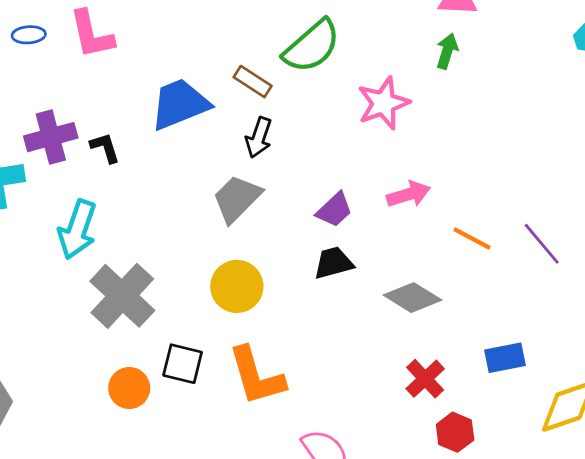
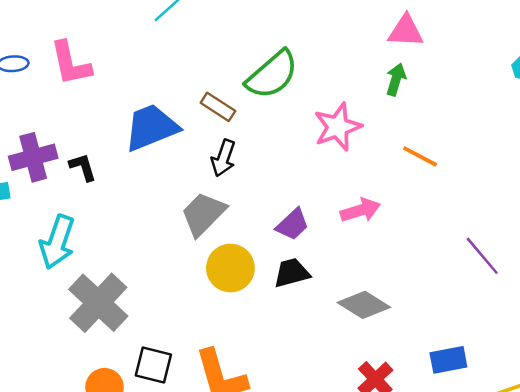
orange line: (472, 239) -> (420, 156), moved
yellow circle: (237, 286) -> (230, 268), moved

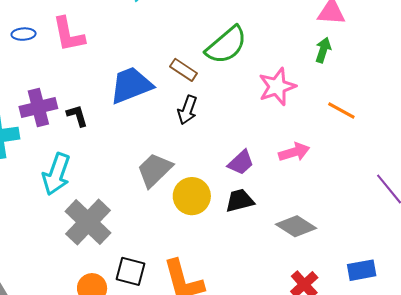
gray trapezoid: (203, 214) -> (155, 170), moved

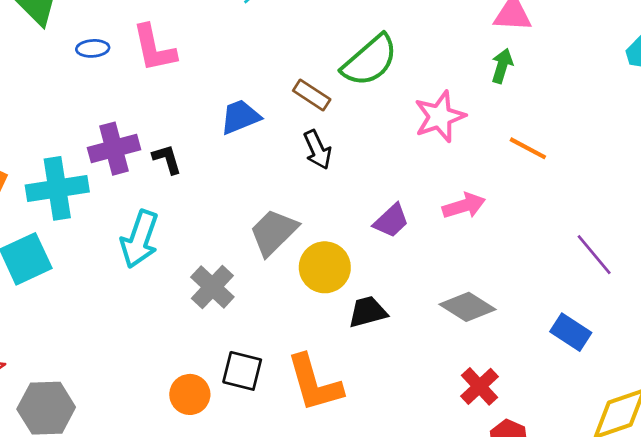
blue trapezoid: (131, 85) -> (240, 117), size x0.7
black arrow: (187, 110) -> (317, 150), turned -44
black trapezoid: (240, 201) -> (368, 312), moved
gray cross: (88, 222) -> (212, 287), moved, size x0.7
blue rectangle: (362, 270) -> (571, 332), moved, turned 44

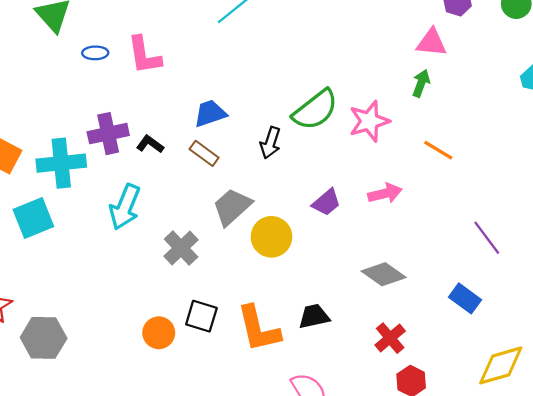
green semicircle: (370, 61) -> (315, 110), moved
brown rectangle: (312, 95) -> (204, 153), moved
black arrow: (317, 150) -> (270, 143), turned 40
black L-shape: (167, 159) -> (150, 144), turned -40
black trapezoid: (368, 312) -> (314, 316), moved

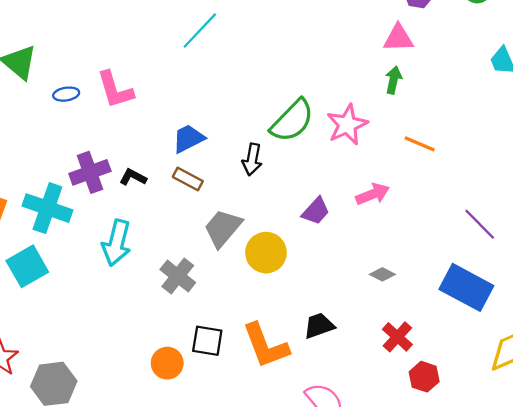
cyan cross: (61, 163) -> (47, 208), turned 33
gray diamond: (384, 274) -> (382, 274), size x0.6
blue rectangle: (465, 298) -> (466, 287), size x1.6

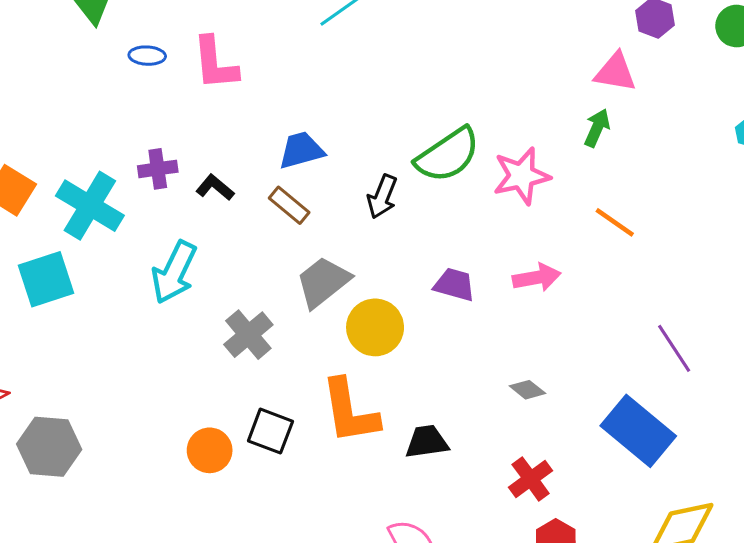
purple cross: (90, 172) -> (158, 169), size x0.7
purple trapezoid: (316, 211) -> (454, 285), turned -128
orange L-shape: (266, 346) -> (350, 411), moved

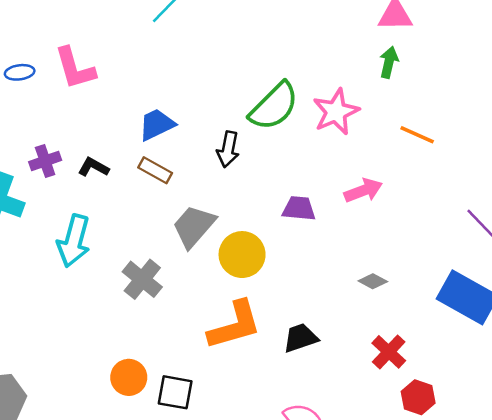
orange L-shape: (350, 411) -> (235, 325), turned -86
black square: (270, 431) -> (175, 392), moved

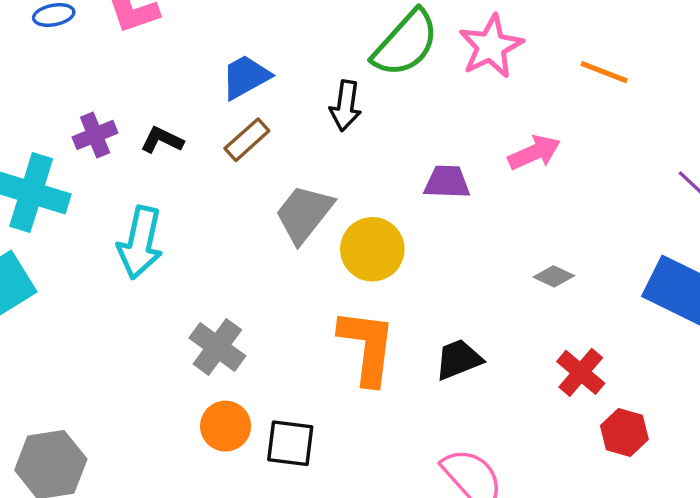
brown rectangle: (155, 170) -> (247, 140), turned -68
gray cross: (142, 279) -> (217, 347), moved
orange L-shape: (235, 325) -> (367, 347), turned -64

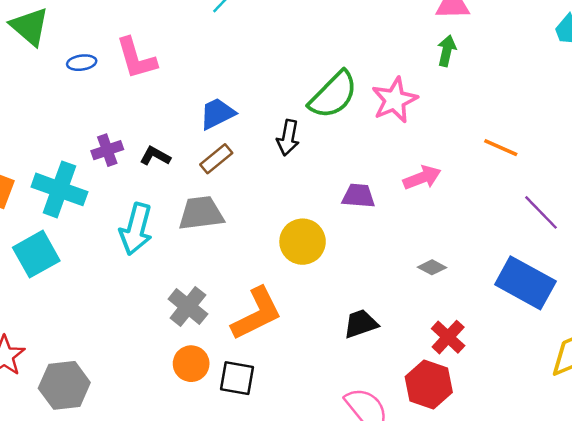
orange line: (604, 72) -> (501, 148), moved
gray trapezoid: (304, 214) -> (201, 213), moved, turned 42
orange L-shape: (367, 347) -> (257, 314), moved, turned 54
red hexagon: (624, 433) -> (429, 384), moved, size x1.4

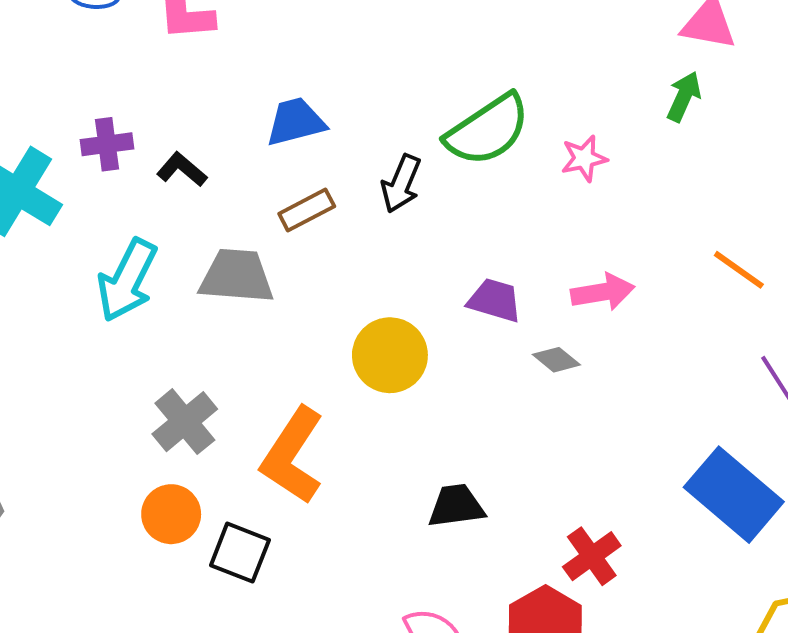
pink star: (395, 100) -> (584, 158), size x0.6
brown rectangle: (216, 159) -> (307, 210), moved
gray diamond: (432, 267) -> (556, 360), moved
orange L-shape: (257, 314) -> (293, 456), turned 138

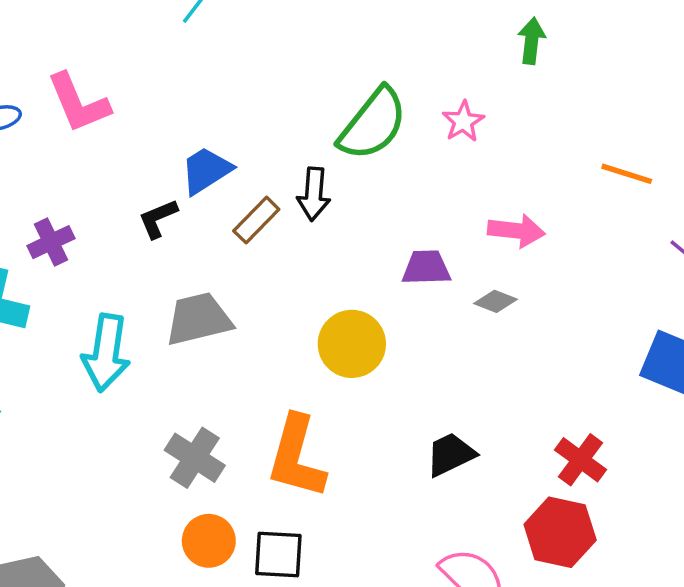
black L-shape: (182, 169) -> (158, 219), moved, turned -45
brown rectangle: (307, 210) -> (256, 220), moved
pink arrow: (603, 292) -> (516, 231), turned 34

